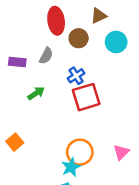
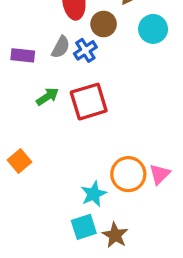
blue cross: (76, 76) -> (85, 50), moved
red square: (86, 97) -> (89, 102), moved
orange circle: (80, 152) -> (128, 174), moved

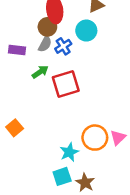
brown circle: (104, 24) -> (47, 27), moved
cyan circle: (153, 29) -> (86, 31), moved
green arrow: (47, 97) -> (40, 72), moved

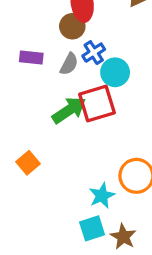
cyan circle: (86, 31) -> (115, 72), moved
gray semicircle: (45, 44) -> (69, 64), moved
green arrow: (40, 72) -> (69, 110), moved, size x1.5

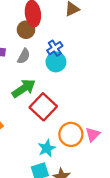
blue cross: (94, 53) -> (55, 48), moved
red square: (97, 104) -> (43, 107), moved, turned -30

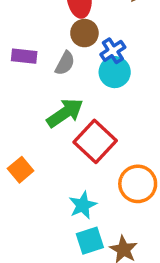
brown circle: (26, 30) -> (84, 33), moved
cyan star: (47, 148) -> (83, 205), moved

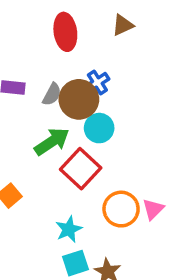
brown circle: (84, 33) -> (79, 99), moved, size x1.5
cyan circle: (115, 72) -> (99, 128), moved

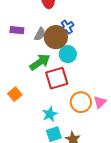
red square: (81, 169) -> (57, 78), turned 30

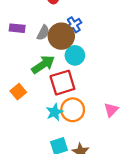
orange square: (15, 94) -> (18, 92), moved
orange circle: (81, 102) -> (73, 110), moved
cyan star: (50, 114) -> (55, 112), moved

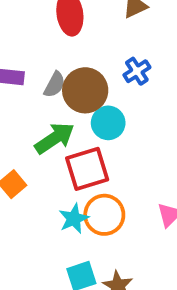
blue cross: (74, 25) -> (137, 71), moved

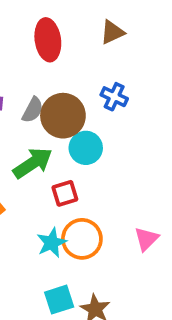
blue cross: (137, 71) -> (114, 97), turned -32
red square: (87, 169) -> (65, 193), size x0.6

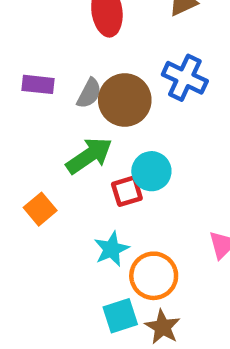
blue cross: (114, 97) -> (185, 78), size x1.4
cyan circle: (86, 148) -> (151, 171), moved
orange circle: (82, 239) -> (154, 276), moved

